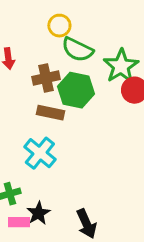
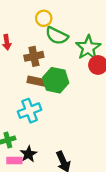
green hexagon: (76, 90) -> (56, 80), moved
cyan cross: (40, 153) -> (30, 111), turned 30

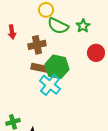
green star: (88, 48) -> (83, 26), moved, size x0.6
cyan cross: (30, 111) -> (50, 85), moved, turned -30

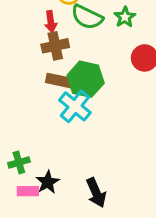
red arrow: (12, 32) -> (51, 22), moved

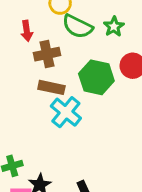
red arrow: (51, 22) -> (27, 31), moved
green hexagon: (86, 79) -> (96, 77), moved

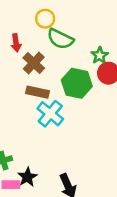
green star: (114, 26) -> (100, 55), moved
brown cross: (47, 54) -> (34, 63), turned -35

